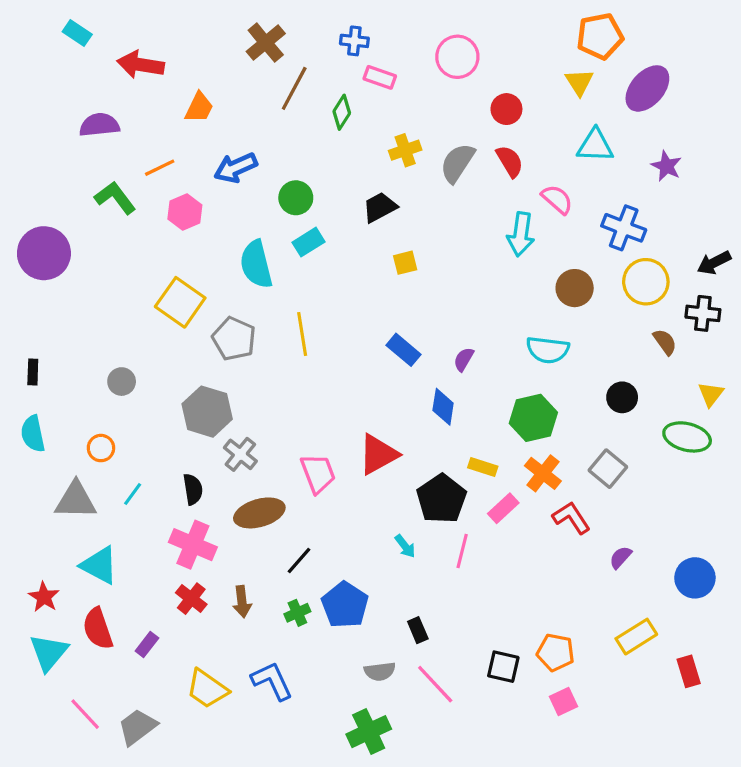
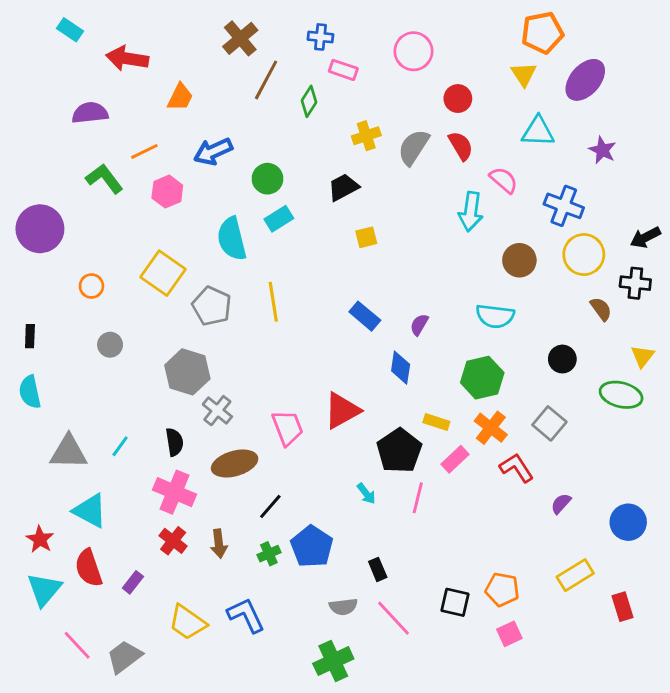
orange circle: (101, 448) -> (91, 286), moved

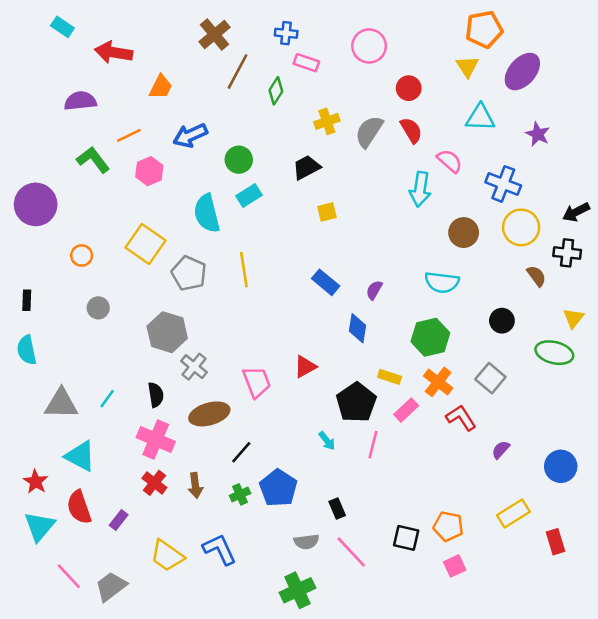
red triangle: (342, 411) -> (305, 367), size x0.7

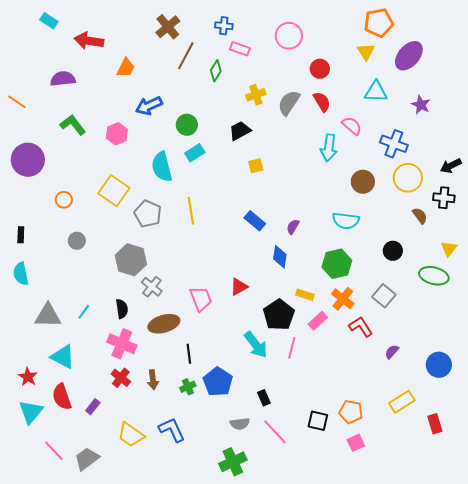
orange line: (129, 135) -> (17, 102), moved, turned 60
cyan arrow: (327, 441) -> (256, 345), size x1.8
black line: (241, 452) -> (189, 354), turned -48

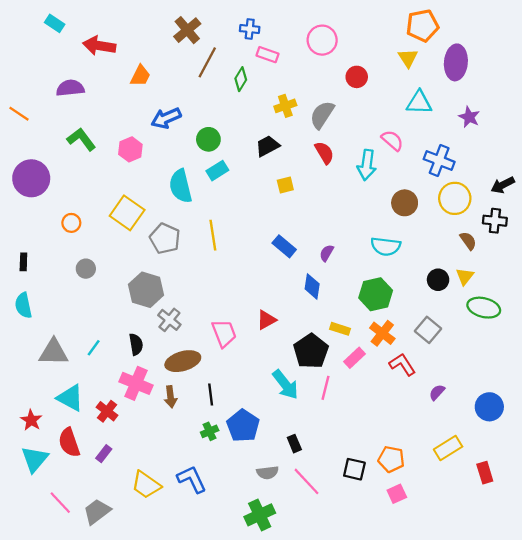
purple ellipse: (409, 56) -> (456, 62), turned -36
red semicircle: (322, 102) -> (324, 153), moved
yellow triangle: (449, 249) -> (465, 276), moved
red cross: (121, 378) -> (107, 411), moved
brown arrow: (153, 380) -> (171, 397), moved

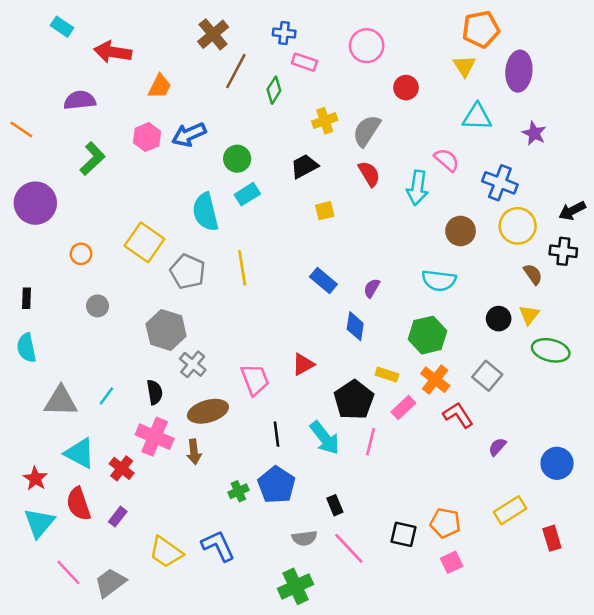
green L-shape: (81, 139) -> (92, 159), turned 84
pink hexagon: (130, 149) -> (147, 137), moved
black line: (211, 395) -> (276, 434), moved

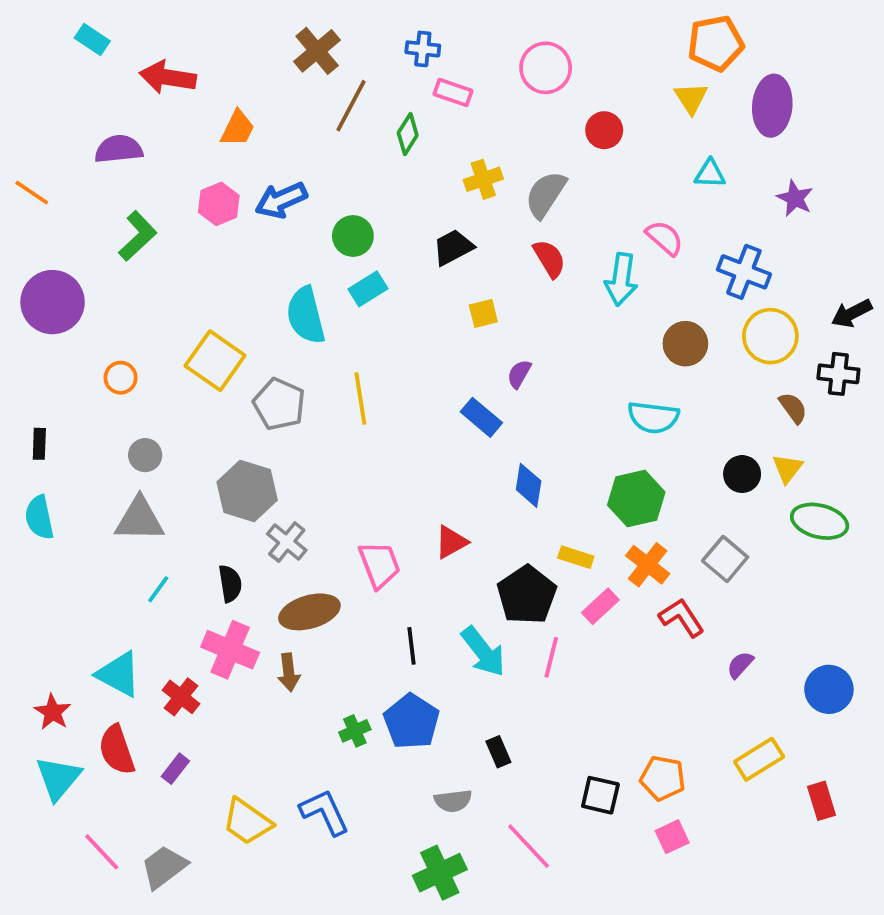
cyan triangle: (477, 117) -> (710, 174), size x0.7
purple semicircle: (372, 288) -> (519, 374), moved
gray triangle: (61, 401) -> (139, 519), moved
pink line: (349, 548) -> (529, 846), moved

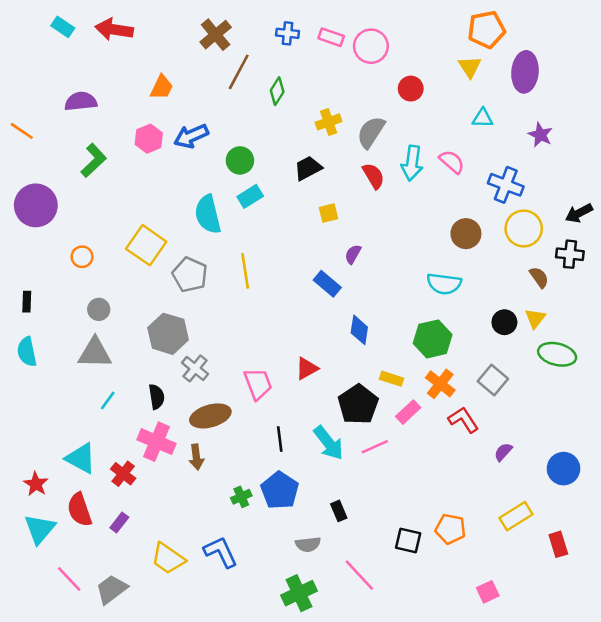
red arrow: (168, 77) -> (114, 29), moved
pink rectangle: (453, 92) -> (331, 37), moved
cyan arrow: (621, 279) -> (412, 163), moved
pink line: (551, 657) -> (375, 447), turned 52
pink square: (672, 837) -> (488, 592), moved

